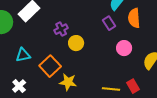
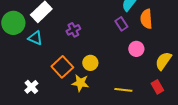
yellow circle: (76, 43) -> (90, 63), moved
cyan triangle: (23, 55) -> (35, 38), moved, turned 35
red rectangle: (133, 86) -> (157, 87), moved

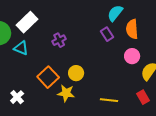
pink circle: (136, 49) -> (132, 56), moved

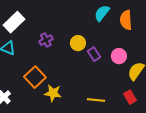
orange semicircle: (132, 29) -> (126, 20), moved
purple rectangle: (107, 34) -> (94, 54), moved
yellow circle: (76, 73) -> (78, 43), moved

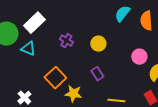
purple cross: (46, 40) -> (66, 41), turned -32
purple rectangle: (94, 54) -> (97, 74), moved

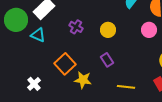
pink circle: (139, 57) -> (149, 30), moved

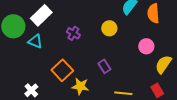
yellow circle: (108, 30) -> (109, 28), moved
pink circle: (149, 30) -> (146, 46), moved

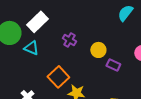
yellow circle: (109, 28) -> (98, 50), moved
purple rectangle: (104, 66) -> (113, 65), moved, turned -32

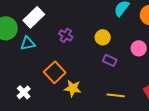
cyan triangle: (31, 48) -> (28, 43), turned -35
yellow circle: (98, 50) -> (103, 37), moved

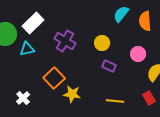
purple cross: (66, 35) -> (65, 41), size x1.5

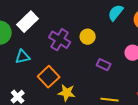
yellow circle: (102, 43) -> (88, 37), moved
cyan triangle: (27, 49) -> (23, 57), moved

